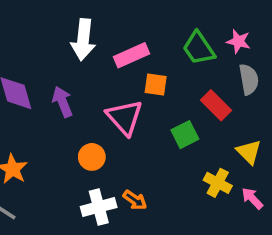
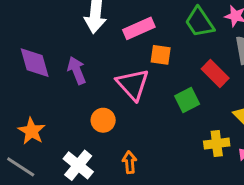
yellow cross: (218, 183) -> (217, 144), turned -35
orange arrow: (135, 200) -> (130, 162), moved, turned -130
white cross: (99, 207) -> (78, 165), moved, turned -36

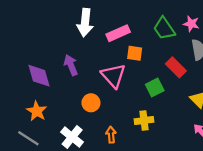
purple diamond: (35, 63) -> (39, 76), moved
yellow cross: (217, 144) -> (144, 121), moved

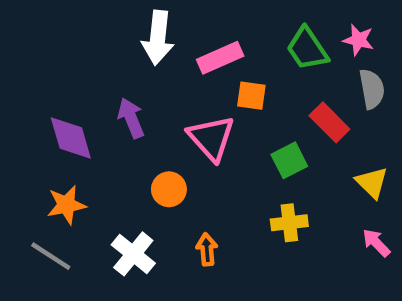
orange star: (37, 111) -> (66, 205), turned 30
yellow cross: (144, 121) -> (289, 223), moved

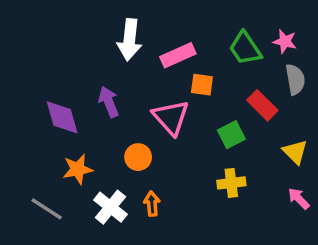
orange star: (66, 205) -> (78, 169), moved
orange arrow: (207, 249) -> (152, 204), moved

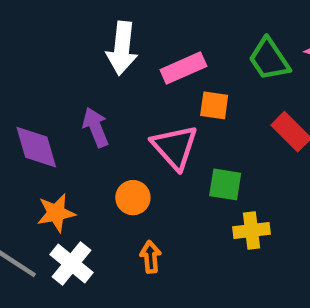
green square: (231, 135) -> (225, 184), moved, turned 36
white cross: (110, 207) -> (71, 263), moved

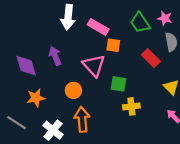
pink rectangle: (183, 68) -> (98, 27), turned 54
orange arrow: (151, 257) -> (82, 119), size x1.6
white cross: (71, 263) -> (53, 130), moved

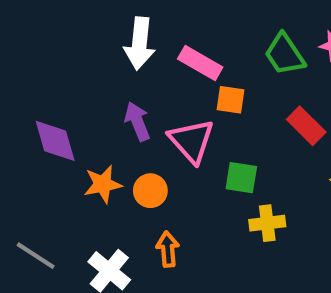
purple arrow: (55, 56) -> (137, 121), moved
orange star: (36, 98) -> (103, 184), moved
orange arrow: (82, 119) -> (168, 249), size x0.7

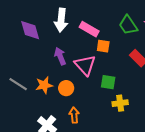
purple diamond: (55, 141) -> (30, 30), moved
gray line: (36, 256) -> (18, 84), moved

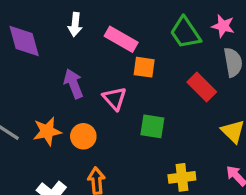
white arrow: (61, 20) -> (75, 24), size x0.6
pink triangle: (85, 65) -> (115, 98), size x0.7
yellow cross: (120, 103) -> (182, 177), moved

